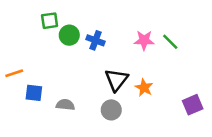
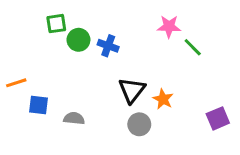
pink star: (144, 40) -> (169, 26), moved
gray circle: (111, 110) -> (139, 124), moved

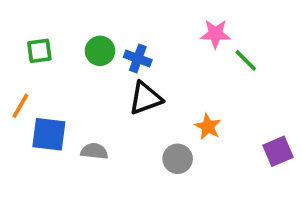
green square: (56, 24) -> (39, 51), moved
orange line: (16, 83) -> (20, 106), turned -42
black triangle: (132, 90) -> (145, 98), moved, turned 32
blue square: (38, 105) -> (49, 134), size x1.4

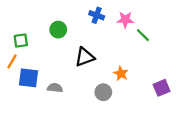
green square: (39, 51) -> (21, 41), moved
blue cross: (138, 58) -> (97, 15), moved

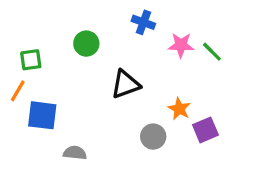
pink star: (125, 20) -> (181, 45), moved
gray semicircle: (55, 88) -> (75, 153), moved
purple square: (162, 88) -> (205, 130), moved

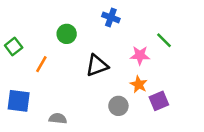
pink star: (181, 45) -> (140, 55), moved
green square: (31, 60) -> (14, 47), moved, turned -30
orange line: (18, 91) -> (41, 64), moved
blue square: (42, 115) -> (19, 101), moved

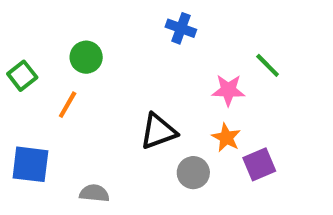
green circle: (67, 34) -> (86, 57), moved
black triangle: (97, 65) -> (158, 131), moved

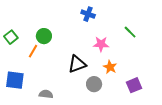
green circle: (86, 57) -> (44, 36), moved
pink star: (228, 90) -> (101, 44), moved
purple square: (259, 164) -> (134, 85), moved

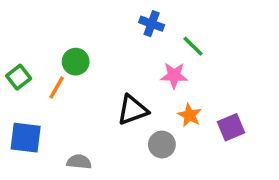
green line: (130, 32) -> (193, 46), moved
green square: (11, 37) -> (19, 77), moved
purple square: (134, 85) -> (231, 127), moved

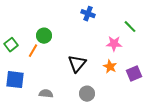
green line: (193, 46) -> (130, 27), moved
pink star: (174, 75) -> (114, 44), moved
black triangle: (133, 110) -> (77, 64), turned -30
gray circle: (162, 145) -> (87, 94), moved

